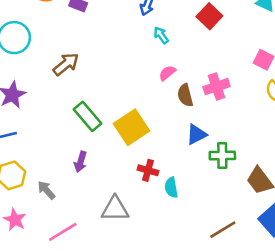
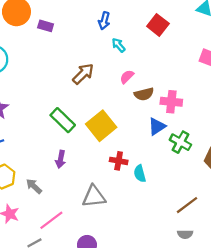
brown arrow: (66, 64) -> (83, 74), moved
pink cross: (217, 87) -> (171, 102), moved, turned 30
brown semicircle: (185, 95) -> (144, 94), turned -84
green cross: (222, 155) -> (180, 142), turned 35

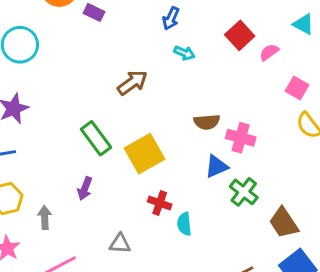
cyan arrow: (119, 45) -> (184, 53), turned 144
pink semicircle: (127, 77) -> (269, 52), moved
gray arrow: (34, 186) -> (45, 218), turned 35
gray triangle: (94, 196) -> (120, 244), size x0.7

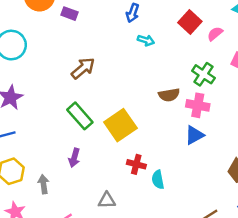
brown arrow: (132, 83) -> (83, 68), moved
blue triangle: (216, 166) -> (194, 135), moved
green cross: (244, 192) -> (203, 74), moved

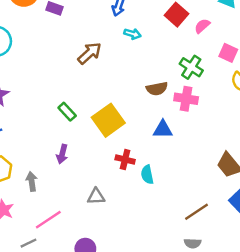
brown arrow: (83, 68) -> (90, 53), moved
green rectangle: (80, 116) -> (67, 112), size x0.7
blue triangle: (194, 135) -> (163, 130), moved, turned 30

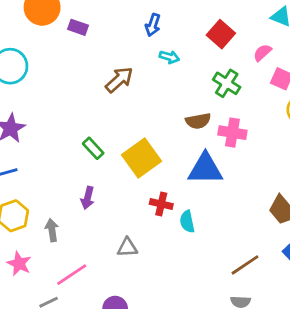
pink semicircle: (202, 26) -> (262, 53), moved
green cross: (191, 67) -> (227, 83), moved
blue triangle: (163, 130) -> (205, 169), size x1.5

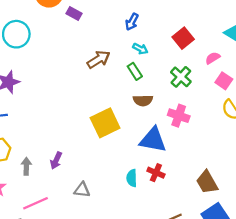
brown semicircle: (198, 121) -> (143, 100), moved
green rectangle: (93, 148) -> (135, 71), moved
purple arrow: (88, 198) -> (56, 160), moved
red cross: (161, 204) -> (156, 173), moved

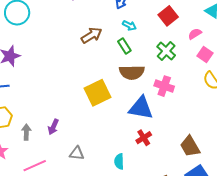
brown semicircle: (143, 100) -> (132, 72), size x1.4
red cross: (156, 173) -> (144, 138), turned 35
cyan semicircle: (132, 178) -> (119, 161), moved

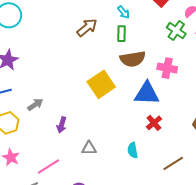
cyan arrow: (129, 26) -> (124, 12), turned 32
green rectangle: (124, 46) -> (121, 34), turned 42
green cross: (166, 51) -> (176, 31), moved
gray arrow: (26, 132) -> (35, 105), moved, turned 63

